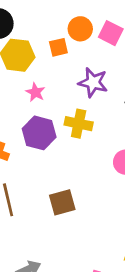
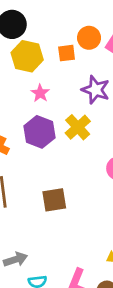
yellow cross: (79, 124) -> (78, 127), turned 30

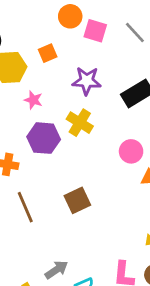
orange circle: (89, 38) -> (70, 16), moved

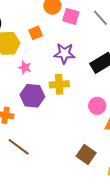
yellow cross: (80, 123) -> (59, 84), turned -36
brown square: (77, 200) -> (86, 155), moved, turned -30
brown line: (25, 207) -> (19, 147), turned -30

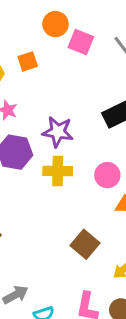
purple star: (64, 53) -> (58, 132), moved
yellow cross: (59, 84) -> (58, 171), moved

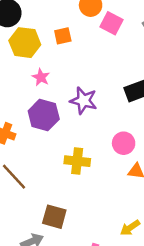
yellow cross: (58, 171) -> (77, 161), moved
brown square: (85, 244) -> (54, 217), moved, turned -30

